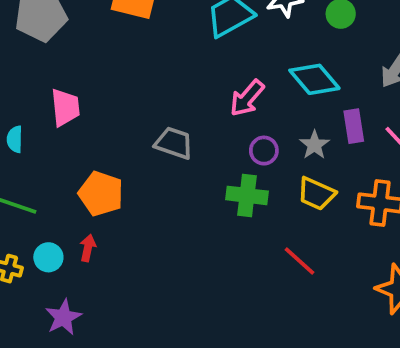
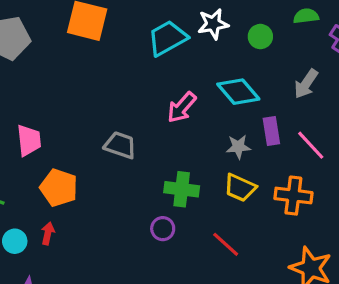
pink trapezoid: (65, 107) -> (29, 140), moved
gray star: (314, 145) -> (238, 147), turned 30
purple circle: (264, 151) -> (163, 229), moved

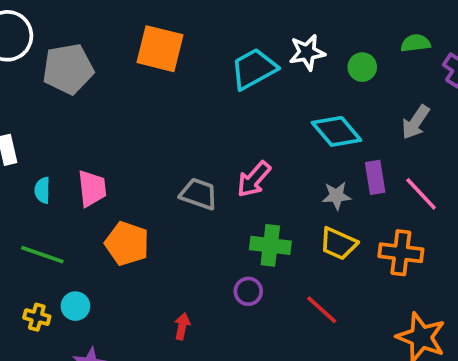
pink arrow: (182, 107) -> (254, 179), moved
red arrow: (48, 233) -> (182, 326), moved

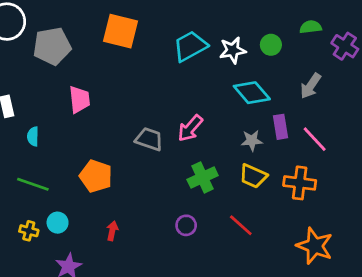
white star: (307, 52) -> (233, 50), moved
pink trapezoid: (92, 188) -> (79, 99), moved
green cross: (270, 245) -> (203, 177), turned -32
purple circle: (248, 291) -> (186, 225), moved
red arrow: (182, 326) -> (112, 231), moved

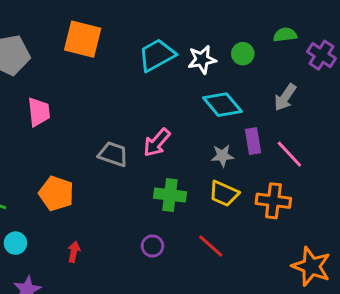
green cross: (203, 177) -> (170, 195), turned 32
orange star: (315, 246) -> (311, 266), moved

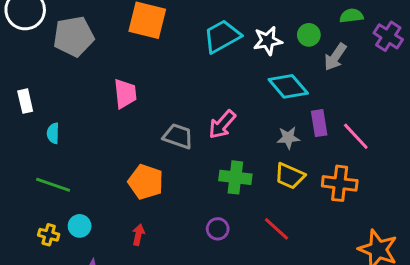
gray arrow: (285, 97) -> (335, 57), moved
pink trapezoid: (39, 112) -> (125, 94), moved
orange pentagon: (56, 194) -> (146, 182), moved

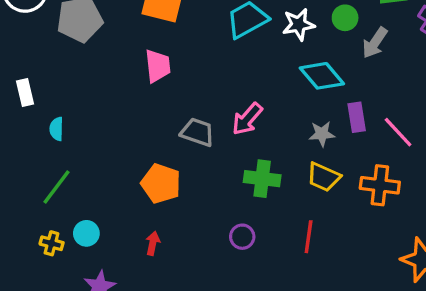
pink trapezoid: (125, 94) -> (158, 66), moved
green line: (53, 185) -> (57, 187), turned -72
red line: (276, 229) -> (309, 237), turned 56

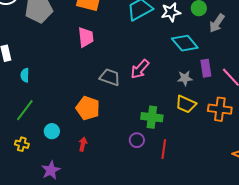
green cross: (262, 179) -> (152, 117), moved
cyan circle: (86, 233) -> (52, 131), moved
red line: (309, 237) -> (164, 149), moved

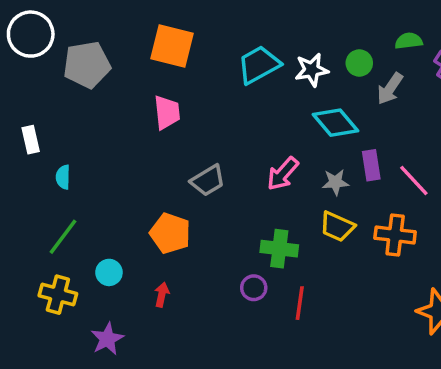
pink arrow: (140, 69) -> (283, 174), moved
gray trapezoid: (110, 77) -> (208, 180), turned 130
yellow cross: (22, 144) -> (58, 295), size x1.5

